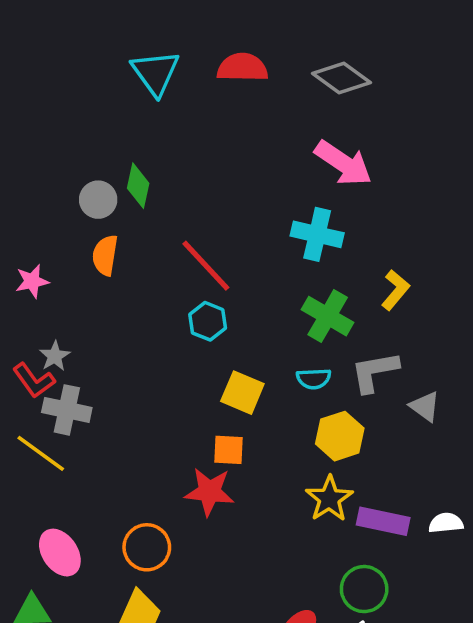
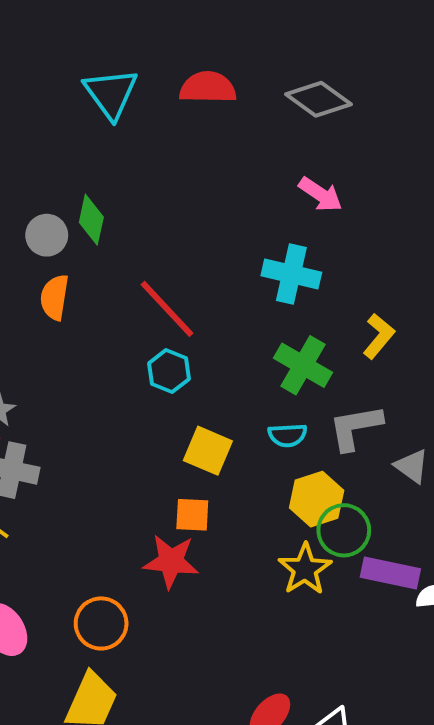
pink arrow: (343, 163) -> (320, 194), size x0.7
purple rectangle: (383, 521) -> (390, 573), moved
green circle: (364, 589) -> (344, 530), moved

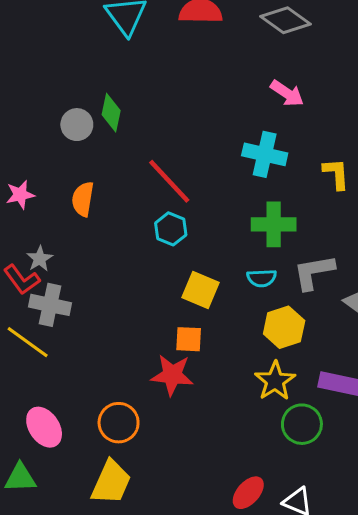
orange semicircle: (54, 297) -> (83, 199), moved
yellow L-shape: (379, 336) -> (336, 174), moved, turned -44
green cross: (303, 365) -> (274, 224), turned -30
green circle: (344, 530) -> (302, 424), moved

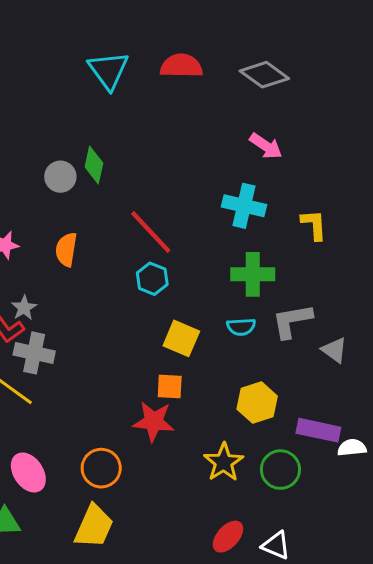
yellow hexagon: (284, 327) -> (257, 403), moved
yellow star: (275, 381) -> (224, 462), moved

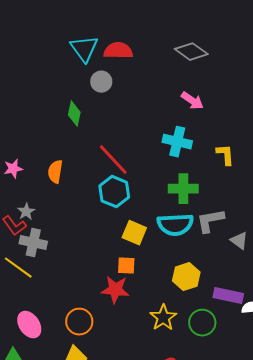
red semicircle: (181, 66) -> (118, 51), moved
gray circle: (60, 177) -> (101, 82), moved
cyan hexagon: (152, 279) -> (114, 192), size x1.4
cyan semicircle: (241, 327) -> (175, 225), size x1.8

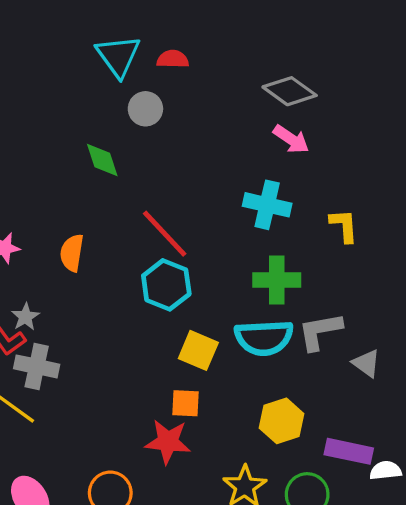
red semicircle: (118, 51) -> (173, 59), size x0.7
gray diamond: (191, 52) -> (290, 91), moved
green diamond: (74, 114) -> (102, 160), turned -30

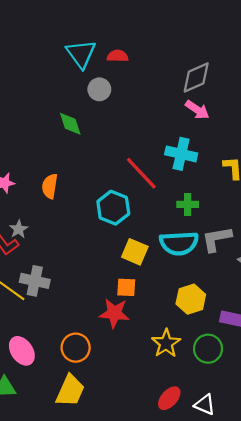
gray diamond: (290, 91) -> (196, 77), turned -60
red line: (165, 234) -> (141, 173), moved
green cross: (277, 280) -> (188, 204), size x0.7
gray cross: (37, 366) -> (35, 281), moved

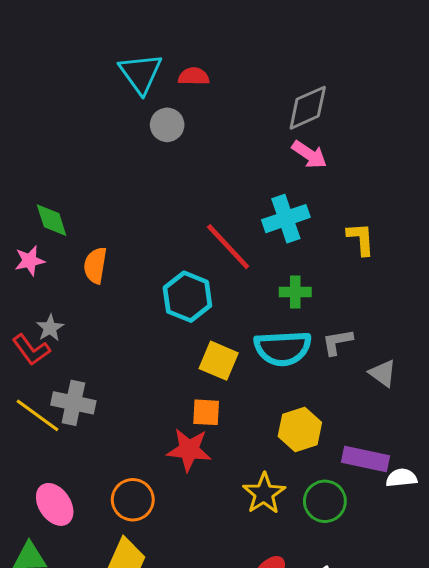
green diamond: (70, 124) -> (52, 220), moved
cyan cross: (181, 154) -> (286, 219), turned -32
gray L-shape: (217, 239) -> (337, 342), size x0.7

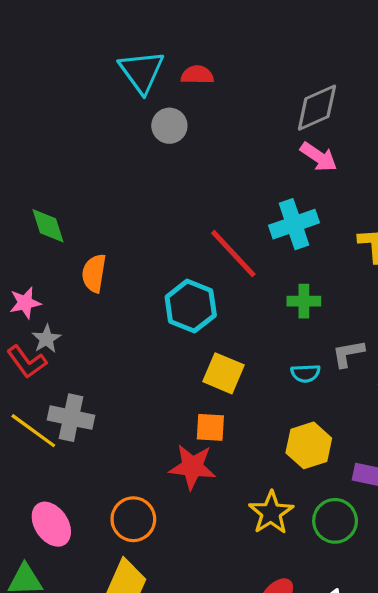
pink star: (30, 261) -> (25, 303), moved
cyan semicircle: (283, 348) -> (306, 373), moved, size x0.5

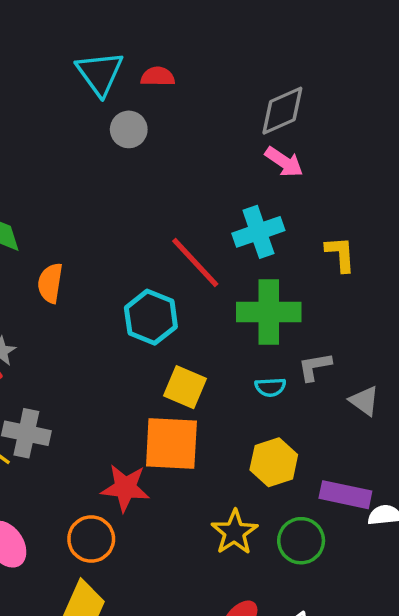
green cross: (304, 301) -> (269, 312), size x1.8
orange square: (210, 427) -> (171, 443), size x1.8
red star: (192, 467) -> (125, 488), moved

